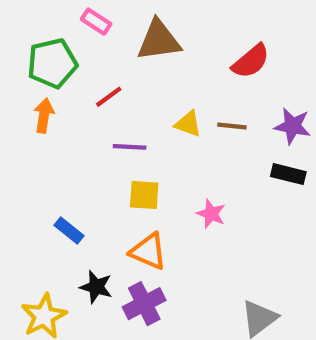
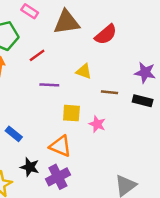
red semicircle: (251, 61) -> (106, 35), moved
brown line: (232, 126) -> (109, 92), moved
yellow square: (144, 195) -> (71, 113), moved

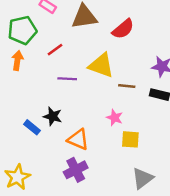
yellow triangle: (84, 71) -> (101, 65), size x1.6
yellow square: (71, 113) -> (130, 139), moved
black star: (30, 167) -> (53, 116), moved

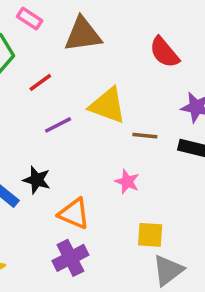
red semicircle: (123, 29) -> (164, 52), moved, turned 90
purple line: (67, 79) -> (58, 125), turned -30
yellow square: (130, 139) -> (150, 235), moved

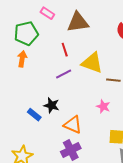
red line: (40, 82) -> (65, 50), moved, turned -72

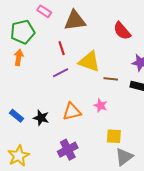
black star: (52, 105) -> (41, 118), moved
blue rectangle: (34, 115) -> (17, 116), moved
orange triangle: (73, 125) -> (72, 112), moved, turned -36

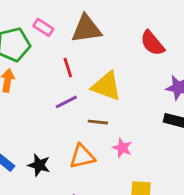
pink rectangle: (44, 11) -> (43, 27), moved
brown line: (111, 79) -> (98, 122), moved

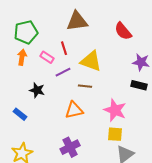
pink rectangle: (43, 27) -> (47, 57), moved
pink star: (122, 148) -> (115, 110), moved, size x1.6
black star: (39, 165) -> (37, 90), moved

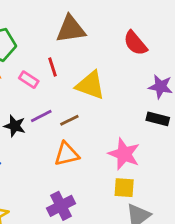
purple line: (63, 72) -> (41, 116), moved
brown line: (85, 86) -> (69, 120), moved, turned -32

